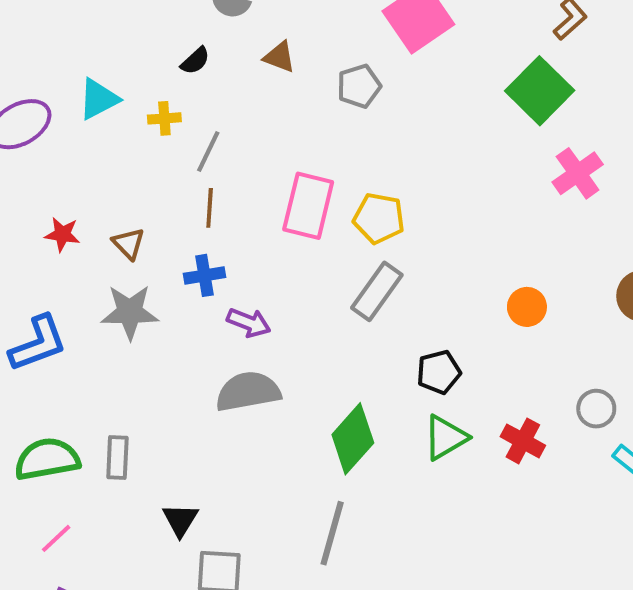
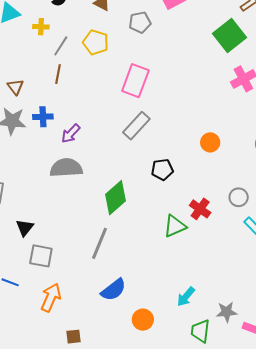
pink rectangle: (308, 206) -> (135, 81), moved
yellow pentagon: (379, 218) -> (96, 42), moved
blue cross: (205, 275) -> (43, 117), moved
purple arrow: (249, 323) -> (71, 134), turned 105
green triangle: (446, 438) -> (175, 226), moved

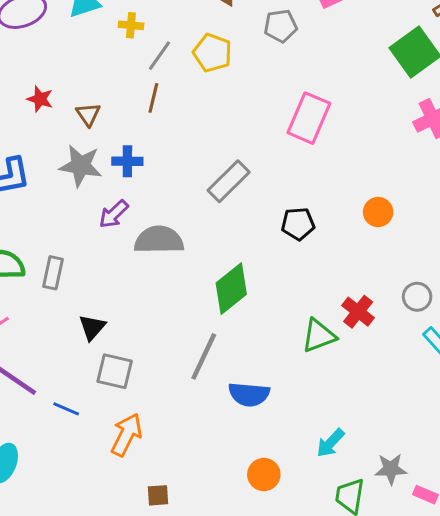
pink rectangle: (135, 81) -> (309, 118), moved
gray rectangle: (136, 126) -> (229, 181), moved
purple arrow: (71, 134) -> (114, 214), moved
black pentagon: (162, 170) -> (298, 224), moved
blue semicircle: (114, 290) -> (249, 394), moved, turned 40

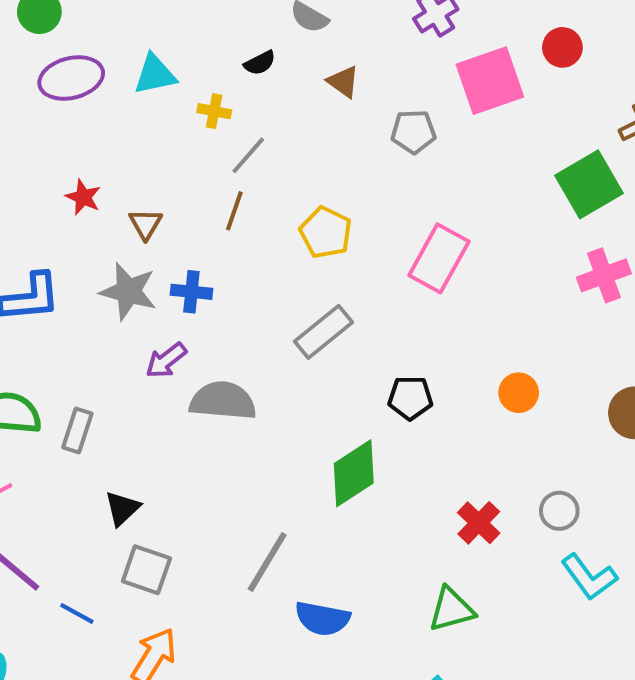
yellow pentagon: (212, 53) -> (326, 232), moved
green diamond: (231, 289) -> (354, 473), moved
green triangle: (319, 336) -> (451, 609), moved

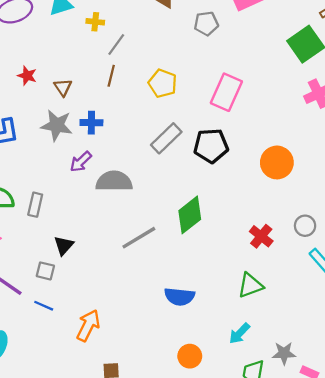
orange circle: (519, 393) -> (277, 162), size x1.5
black pentagon: (410, 398) -> (211, 146), moved, size x1.4
gray line: (267, 562) -> (139, 238), moved, turned 33
gray square: (146, 570) -> (45, 271), moved, size x0.7

